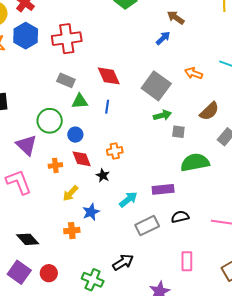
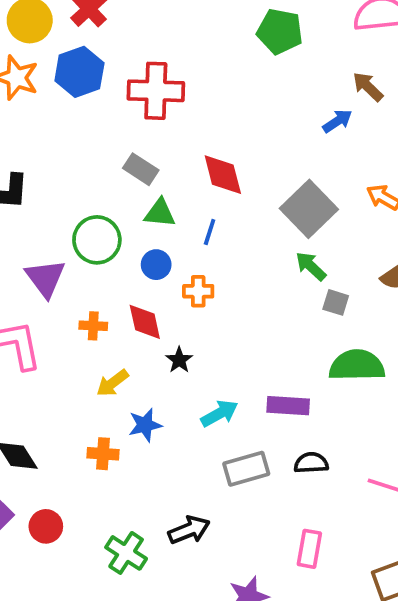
green arrow: (162, 115) -> (311, 266), turned -132
blue circle: (75, 135) -> (156, 265), moved
orange cross: (115, 151) -> (198, 291), moved

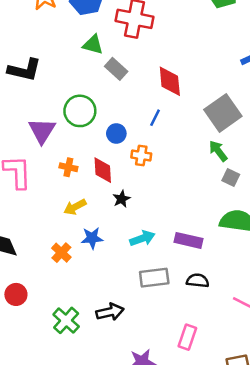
green triangle: (160, 213) -> (93, 45), moved
orange cross: (103, 454) -> (61, 253), turned 30

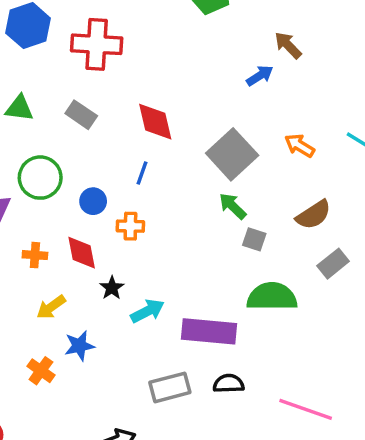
green triangle: (93, 45) -> (19, 108), moved
cyan arrow: (142, 238) -> (147, 311), moved
purple rectangle: (188, 240) -> (209, 331), size x1.4

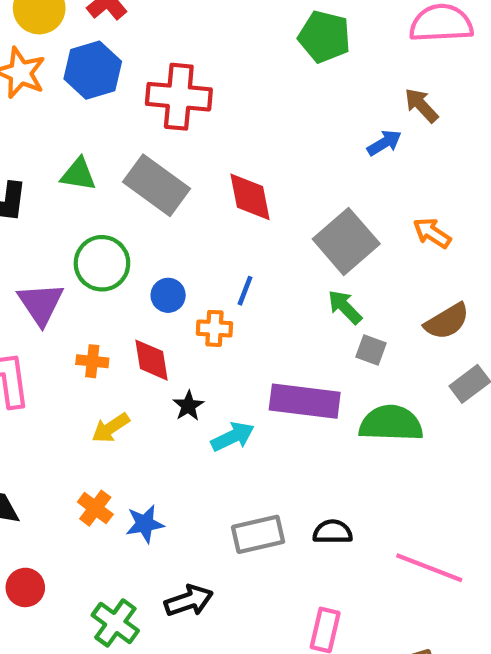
gray rectangle: (81, 115) -> (157, 185), size x1.6
blue line: (142, 173) -> (245, 291), moved
purple rectangle: (209, 331) -> (305, 401), moved
blue star: (79, 346) -> (145, 524), moved

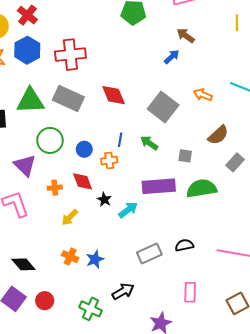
green triangle: (78, 174) -> (30, 101), size x1.6
green arrow: (345, 307) -> (149, 143), moved

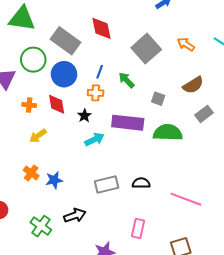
gray rectangle: (68, 98) -> (66, 41), moved
blue circle: (84, 149) -> (64, 74), size x1.6
orange cross: (109, 161) -> (96, 93), moved
black star: (104, 199) -> (84, 116), moved

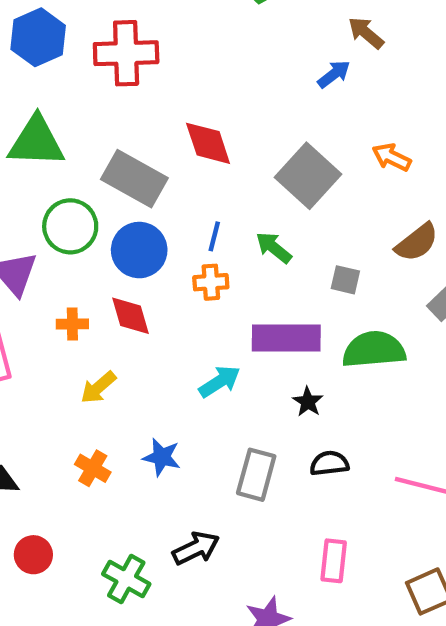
black star: (84, 116) -> (308, 402), moved
blue star: (54, 180) -> (162, 457), moved, turned 30
gray rectangle: (107, 185) -> (256, 475), turned -55

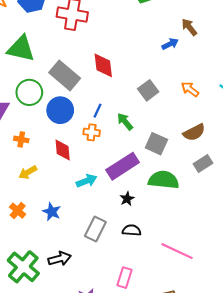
gray square: (308, 176) -> (148, 90), size x0.7
gray square: (345, 280) -> (156, 144), size x1.5
red diamond: (130, 316) -> (63, 150), moved
purple rectangle: (286, 338) -> (123, 166), turned -44
green cross: (126, 579) -> (23, 267), size x1.4

